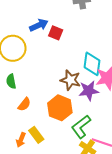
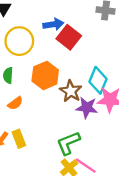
red square: (56, 33) -> (69, 37), size x1.5
orange hexagon: (60, 108) -> (45, 75), moved

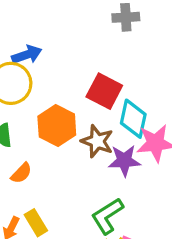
blue arrow: (53, 24) -> (27, 55), moved
red square: (69, 37) -> (104, 91), moved

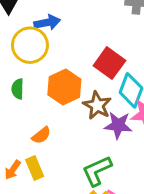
orange semicircle: (21, 173) -> (41, 135), moved

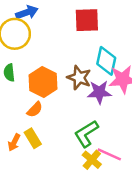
red square: (109, 63) -> (87, 20), moved, turned -30
orange hexagon: (64, 87) -> (43, 82), moved

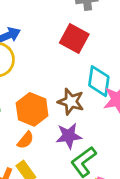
red square: (87, 20) -> (74, 38), turned 35
purple star: (99, 92) -> (69, 136), moved

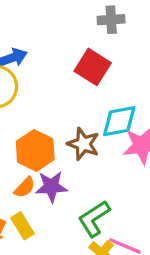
cyan diamond: (99, 81) -> (119, 121), turned 68
purple star: (69, 136) -> (51, 187), moved

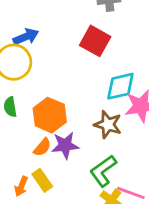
brown star: (83, 144) -> (108, 125), moved

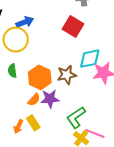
brown star: (108, 125) -> (67, 75), moved, turned -30

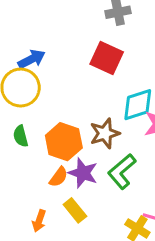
purple star: (50, 99) -> (83, 173), turned 30
green L-shape: (76, 117) -> (122, 171), moved
yellow rectangle: (33, 123) -> (75, 210), moved

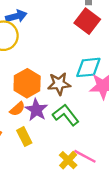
red square: (107, 58) -> (87, 21), moved
green L-shape: (122, 171) -> (66, 115), turned 80

